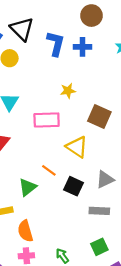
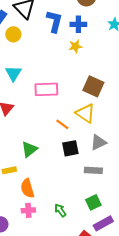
yellow star: (68, 91) -> (75, 46), moved
yellow triangle: (77, 147) -> (85, 113), moved
orange line: (49, 170) -> (62, 124), moved
black square: (74, 186) -> (70, 148), turned -36

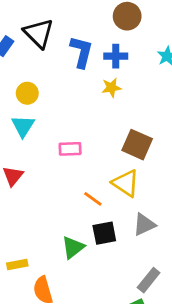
yellow circle: (13, 34) -> (27, 93), moved
pink rectangle: (46, 89) -> (70, 149), size x0.7
green triangle: (29, 149) -> (73, 247), moved
gray rectangle: (93, 170) -> (149, 280), moved, turned -54

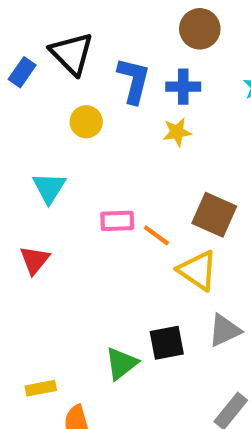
yellow circle: (27, 93) -> (86, 122), moved
orange line: (93, 199) -> (156, 235), moved

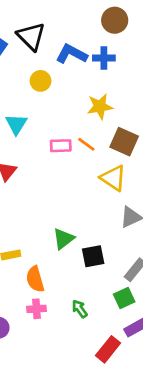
blue L-shape: (134, 80) -> (72, 54), turned -76
yellow star: (177, 132) -> (100, 107), moved, size x1.4
orange line: (156, 235) -> (86, 144), moved
black square: (167, 343) -> (93, 256), moved

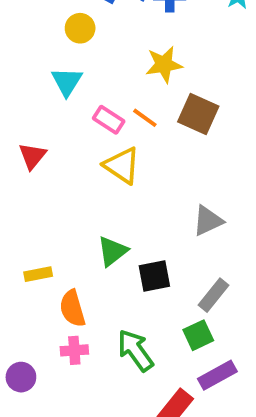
cyan triangle: (16, 124) -> (67, 82), moved
pink rectangle: (61, 146) -> (109, 120), turned 35
yellow triangle: (113, 178) -> (122, 165), moved
green arrow: (80, 309) -> (135, 350), size x1.6

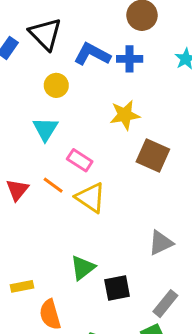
orange line: (145, 118) -> (53, 185), moved

